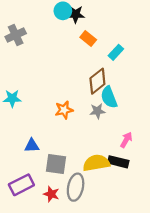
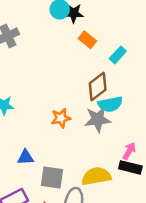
cyan semicircle: (109, 97) -> (110, 104), turned -80
gray star: (97, 111) -> (98, 119), size x1.5
black rectangle: (118, 162) -> (130, 167), moved

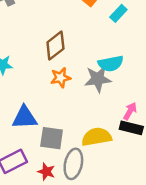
brown diamond: (98, 87) -> (55, 46), moved
blue triangle: (26, 157) -> (25, 118), size x1.5

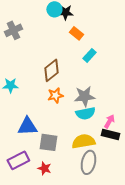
cyan rectangle: (118, 13) -> (89, 55), moved
cyan semicircle: (111, 64) -> (85, 113), moved
gray ellipse: (73, 164) -> (88, 162), moved

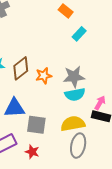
brown diamond: (51, 70) -> (21, 68), moved

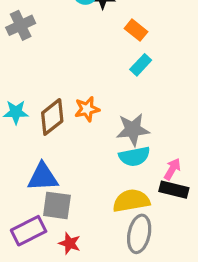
orange rectangle: (66, 11) -> (136, 30), moved
orange star: (44, 76) -> (87, 109), moved
gray square: (36, 125) -> (57, 205), moved

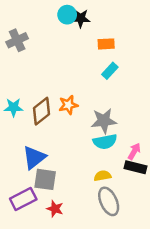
orange rectangle: (136, 30) -> (106, 44), turned -42
blue triangle: (43, 177) -> (34, 157), turned -35
yellow semicircle: (131, 201) -> (103, 176), size x0.6
gray ellipse: (139, 234) -> (109, 201), turned -36

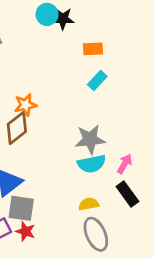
orange star: (68, 105) -> (25, 105), moved
pink arrow: (134, 151) -> (125, 164), moved
black rectangle: (135, 167) -> (127, 194), turned 40
red star: (55, 209) -> (25, 231), moved

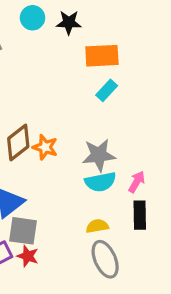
cyan circle: (47, 14) -> (33, 18), moved
orange rectangle: (93, 49) -> (102, 56), size x1.5
orange star: (25, 105) -> (45, 147), moved, turned 30
black rectangle: (127, 194) -> (140, 215), turned 35

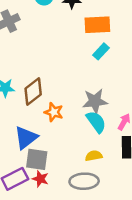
orange star: (45, 147) -> (54, 112), moved
cyan semicircle: (100, 182) -> (96, 122), turned -115
gray ellipse: (105, 259) -> (84, 181), moved, turned -68

